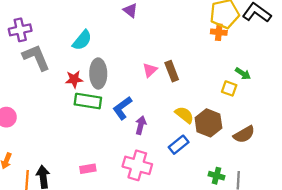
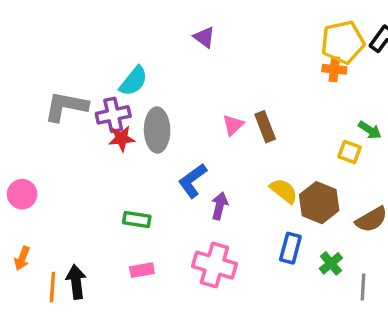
purple cross: (20, 30) -> (113, 115), moved
gray L-shape: (36, 57) -> (66, 106), turned -56
green rectangle: (88, 101) -> (137, 219), moved, size x0.7
blue rectangle: (179, 145) -> (290, 248), moved, turned -36
green cross: (217, 176) -> (331, 263), moved, turned 35

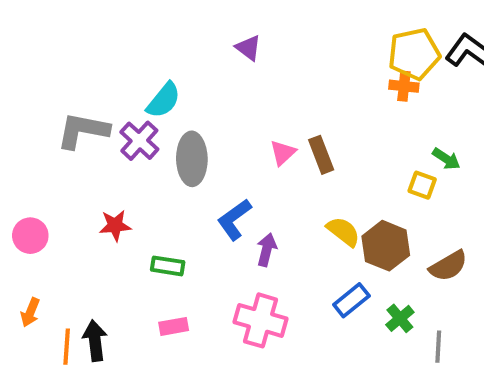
purple cross: (113, 115) -> (139, 141), turned -36
red star: (122, 138) -> (115, 225), moved
blue rectangle: (290, 248) -> (351, 300), turned 36

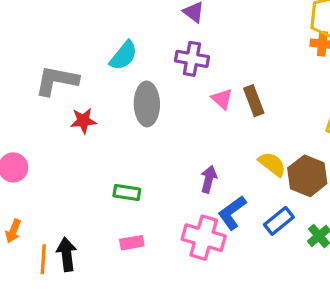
purple cross: (139, 141) -> (192, 59), moved, turned -32
pink triangle: (283, 153) -> (222, 99), turned -35
blue L-shape: (234, 219) -> (232, 213), moved
red star: (115, 225) -> (83, 121), moved

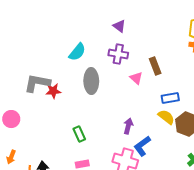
gray L-shape: (57, 81) -> (37, 83), moved
brown rectangle: (254, 101) -> (155, 66), moved
green rectangle: (127, 193) -> (79, 134), turned 56
blue rectangle: (279, 221) -> (170, 98), moved, turned 30

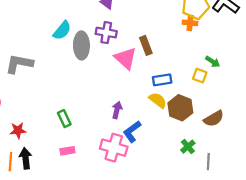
pink triangle: (136, 78) -> (126, 58), size x1.6
gray ellipse: (91, 81) -> (81, 45), moved
red star: (53, 91) -> (18, 130), moved

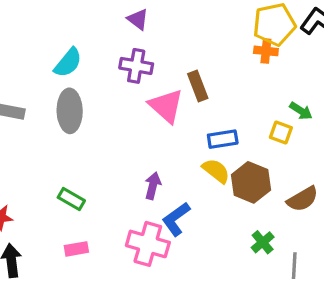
gray ellipse: (81, 45) -> (70, 111), moved
green rectangle: (64, 119) -> (71, 199), turned -35

